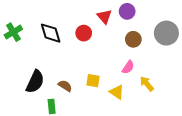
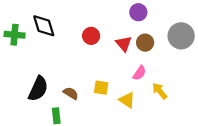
red triangle: (104, 17) -> (124, 44), moved
green cross: (13, 32) -> (15, 35), turned 36
black diamond: (51, 33) -> (44, 26), moved

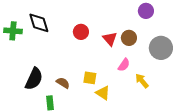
purple circle: (138, 12) -> (146, 11), moved
gray circle: (181, 36) -> (161, 48), moved
yellow triangle: (127, 100) -> (103, 93), moved

